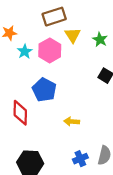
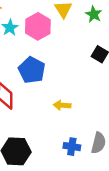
blue cross: (80, 159) -> (72, 147), turned 32

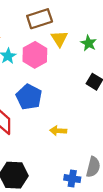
blue cross: (72, 147) -> (72, 179), moved

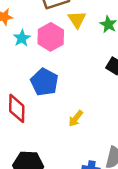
yellow arrow: (58, 131) -> (76, 118), turned -56

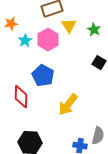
yellow arrow: (76, 118) -> (68, 105), size x1.6

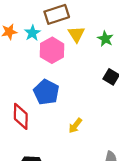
cyan star: (25, 41) -> (32, 33), moved
yellow arrow: (68, 105) -> (75, 126), size x0.6

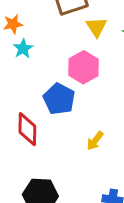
cyan star: (32, 33) -> (23, 49), moved
pink hexagon: (52, 50) -> (84, 67), moved

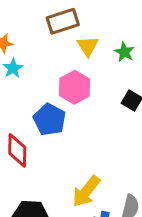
yellow arrow: (95, 141) -> (86, 191), moved, size x1.6

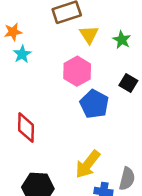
blue pentagon: (50, 120) -> (94, 104), moved

